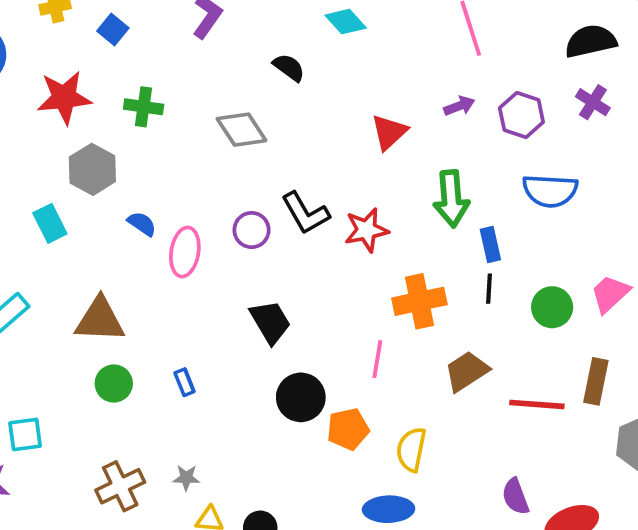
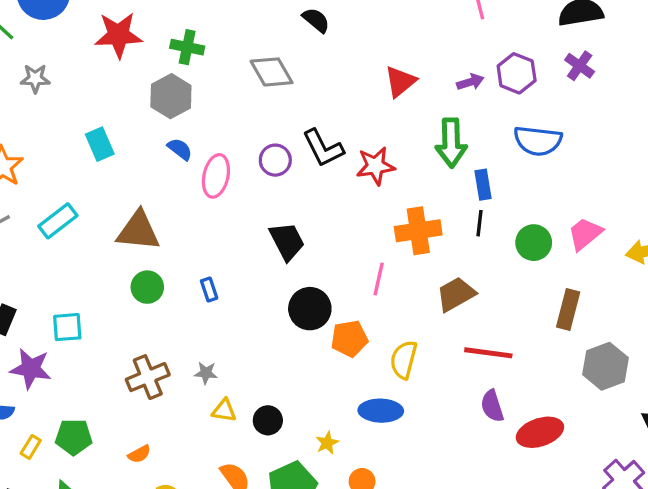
purple arrow: (459, 106) -> (470, 82), moved
gray hexagon: (92, 169) -> (171, 96), moved
red line: (537, 404) -> (488, 353), moved

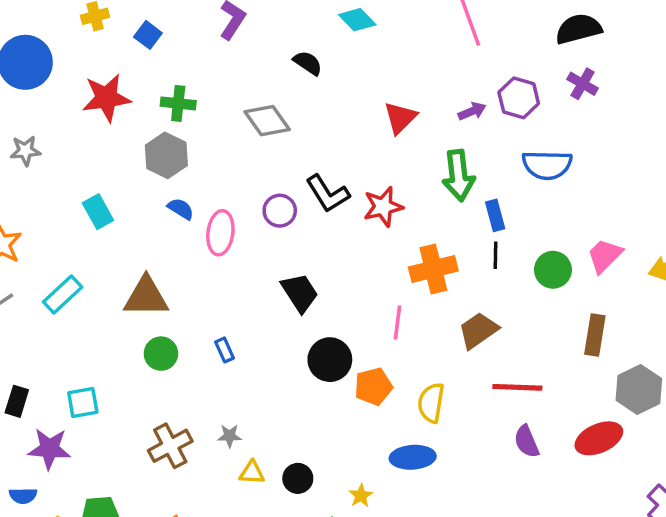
red ellipse: (540, 432) -> (599, 438), moved

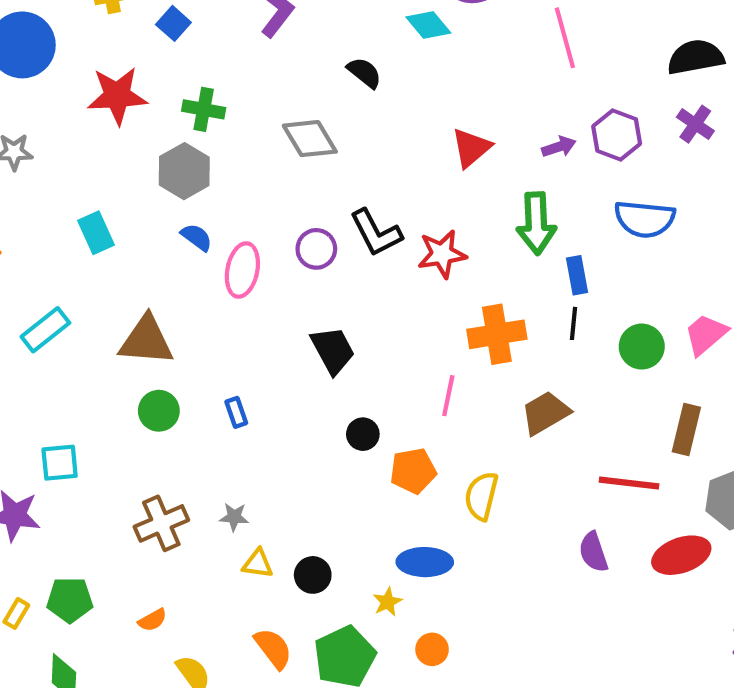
black circle: (330, 360) -> (363, 434), size x0.6
red line: (517, 387) -> (629, 483), moved
blue ellipse: (413, 457) -> (425, 562), moved

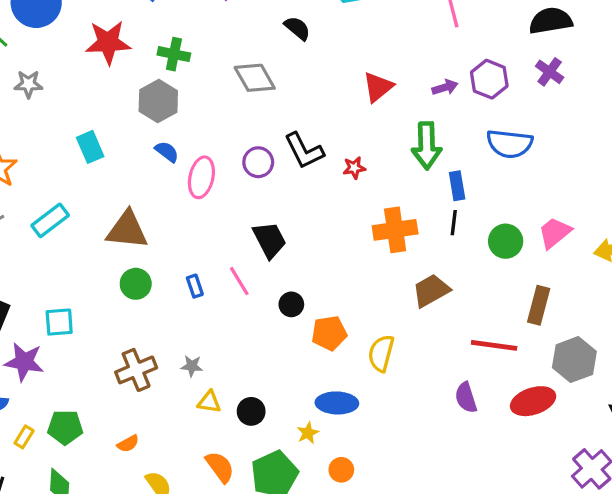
red star: (442, 254) -> (354, 168), size x0.6
pink line: (448, 396) -> (239, 281), moved, turned -44

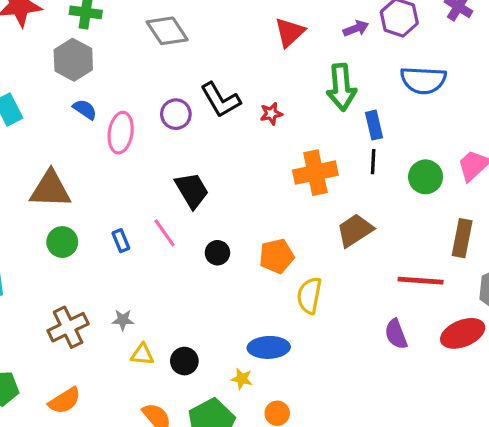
orange pentagon: (329, 333) -> (277, 256), moved
yellow star: (308, 433) -> (242, 379), turned -30
orange semicircle: (128, 444) -> (65, 401), size x1.5

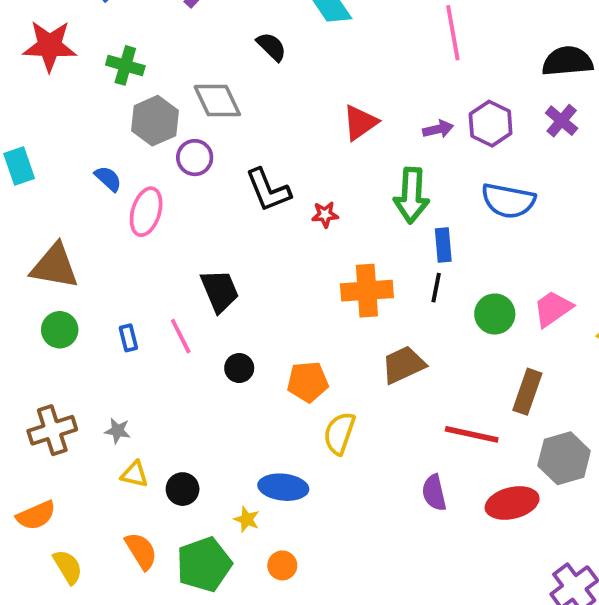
gray hexagon: (73, 60) -> (155, 121), moved
purple circle: (176, 114) -> (195, 158), moved

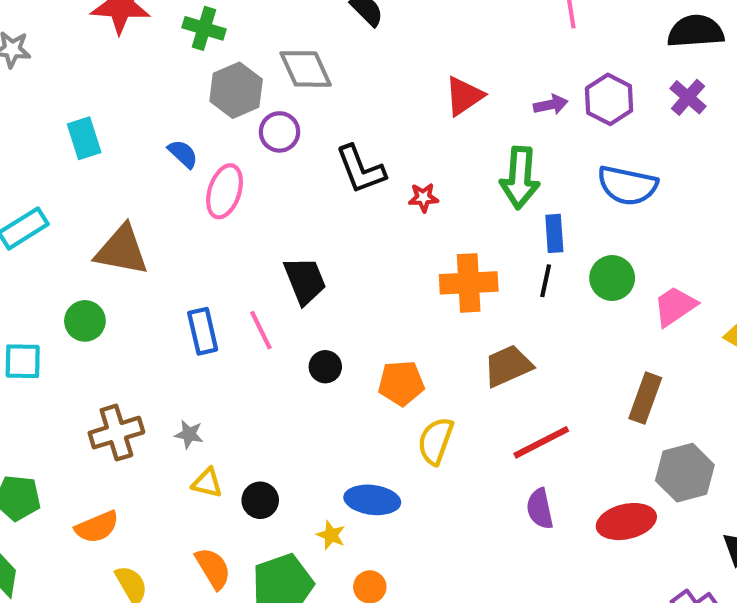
green circle: (495, 314) -> (612, 278), moved
green circle: (60, 330) -> (85, 321), moved
blue rectangle: (128, 338) -> (203, 331), size x1.5
red line: (472, 434) -> (541, 442), moved, turned -40

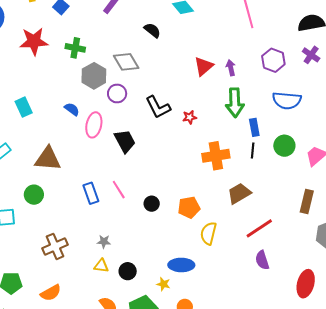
purple arrow: (551, 105) -> (231, 68), moved, turned -84
black trapezoid: (305, 281) -> (125, 141), moved
gray star: (189, 434) -> (104, 242), moved
red ellipse: (626, 522) -> (306, 284), moved, turned -56

